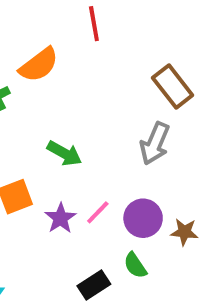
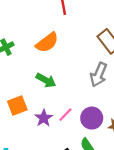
orange semicircle: (39, 65) -> (47, 43), moved

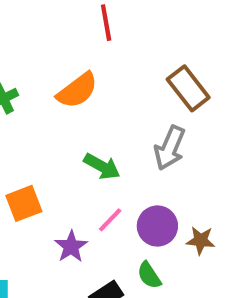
green arrow: (46, 80) -> (102, 166), moved
purple star: (44, 118) -> (71, 247), moved

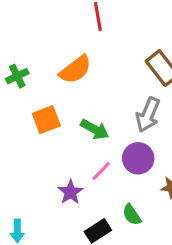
orange square: (24, 203) -> (46, 120), moved
purple circle: (157, 226) -> (138, 158), moved

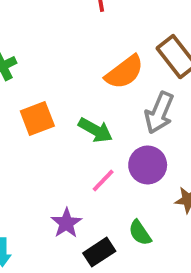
orange semicircle: (75, 70) -> (124, 72), moved
purple star: (70, 192) -> (66, 223), moved

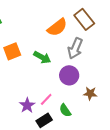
pink line: (103, 180) -> (46, 99), moved

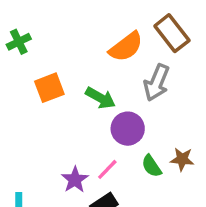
purple circle: (69, 75) -> (128, 129), moved
green semicircle: (65, 110) -> (152, 166), moved

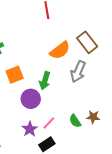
green arrow: (100, 98) -> (45, 81), turned 78
purple circle: (128, 129) -> (31, 99), moved

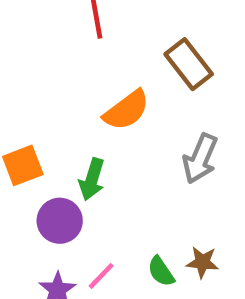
brown rectangle: (87, 42) -> (189, 64), moved
gray arrow: (78, 72) -> (200, 159), moved

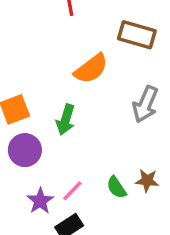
brown rectangle: (189, 64) -> (137, 35), turned -36
purple circle: (60, 221) -> (25, 150), moved

